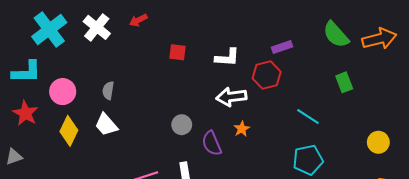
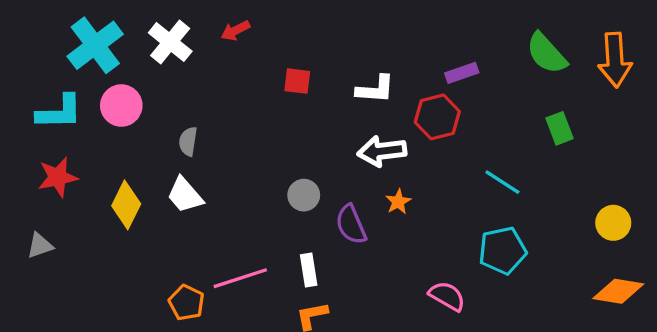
orange arrow: (379, 39) -> (615, 60), turned 100
pink circle: (63, 92) -> (121, 106), moved
red star: (25, 113) -> (58, 177), turned 30

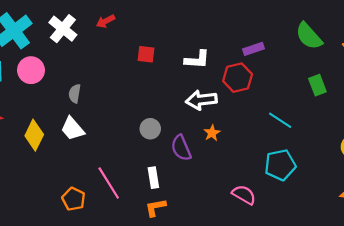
pink line: (240, 278) -> (109, 183), turned 76

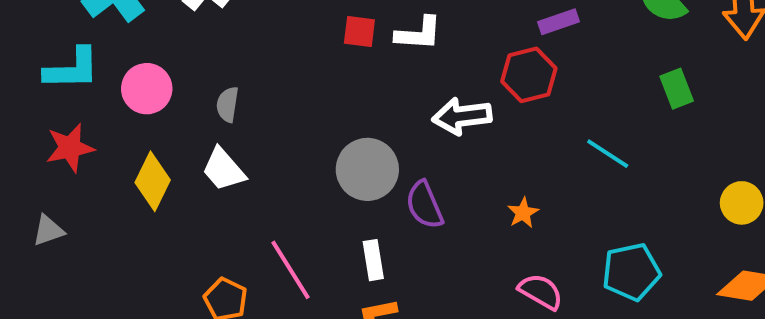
white L-shape: (197, 60) -> (419, 33), moved
pink circle: (31, 70) -> (147, 89), moved
gray circle: (150, 129) -> (367, 169), size x1.6
orange star: (212, 133) -> (523, 213), moved
cyan pentagon: (280, 165) -> (631, 272), moved

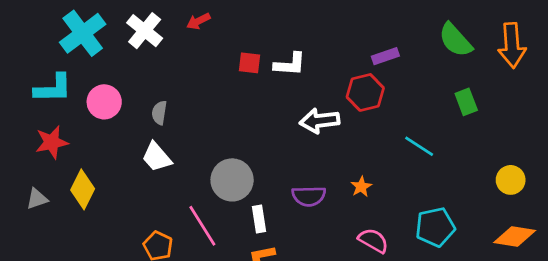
gray circle: (367, 169) -> (232, 180), moved
yellow diamond: (153, 181) -> (83, 189), moved
purple semicircle: (424, 205) -> (309, 196), moved, turned -68

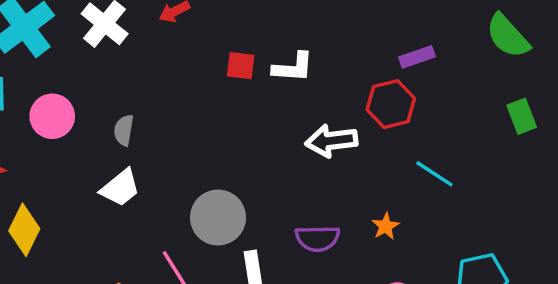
cyan line: (419, 146) -> (434, 174), moved
white trapezoid: (157, 157) -> (120, 188), turned -88

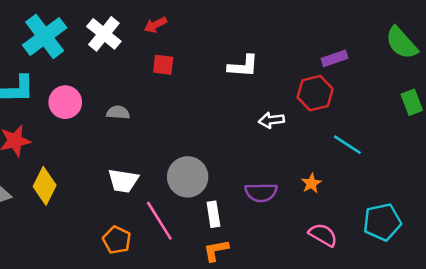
red square: (241, 66) -> (163, 65), moved
gray semicircle: (124, 130) -> (118, 112), turned 85
white arrow: (331, 141) -> (271, 120), size x0.7
white trapezoid: (120, 188) -> (123, 181), moved, turned 48

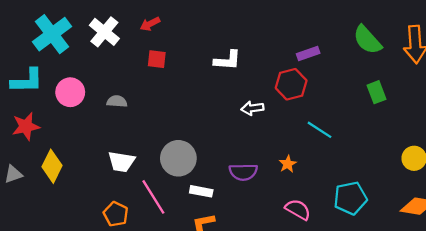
white rectangle: (213, 214) -> (201, 191), turned -70

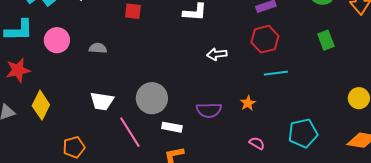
red hexagon: (291, 84) -> (265, 39), moved
cyan line: (320, 130) -> (276, 73), turned -40
pink semicircle: (298, 210) -> (257, 143), size x0.7
orange pentagon: (116, 214) -> (74, 147), moved, turned 30

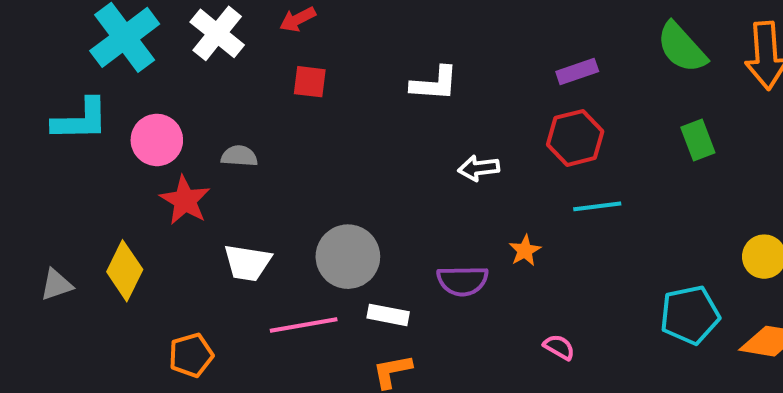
red star: (18, 70) -> (185, 200), moved, turned -30
orange star: (248, 103) -> (525, 251), moved
pink line: (130, 132) -> (304, 325), turned -68
cyan pentagon: (303, 133) -> (690, 315), moved

